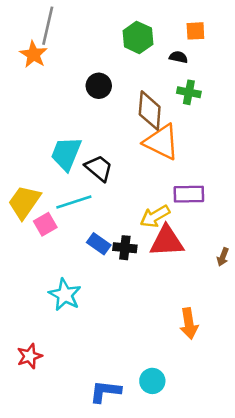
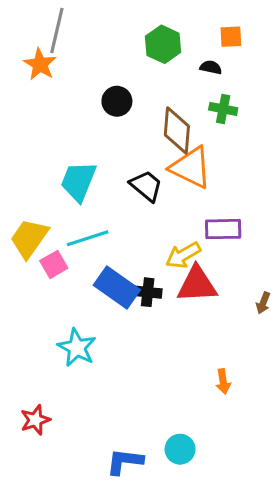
black trapezoid: (99, 168) -> (146, 186), moved
blue rectangle: (99, 244) -> (117, 288), size x1.6
orange arrow: (189, 323) -> (223, 381), size x0.7

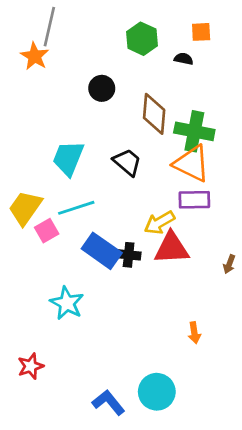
green cross: (223, 109) -> (194, 131), moved, size x1.6
orange triangle: (191, 167) -> (192, 164), moved
cyan circle: (180, 449) -> (157, 392), size x1.4
blue L-shape: (125, 462) -> (108, 402), turned 44

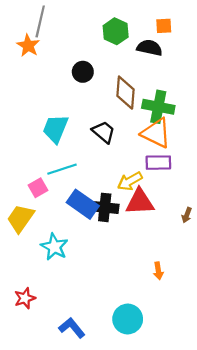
black semicircle: (184, 59) -> (150, 48), size x1.6
yellow trapezoid: (25, 208) -> (20, 218), moved
black cross: (129, 255) -> (105, 207), size x1.4
blue L-shape: (108, 402) -> (72, 328), moved

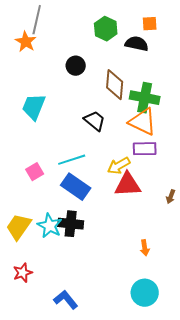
cyan trapezoid: (55, 129) -> (34, 107), moved
cyan line: (62, 169) -> (72, 160), moved
black cross: (105, 207) -> (71, 224), moved
yellow trapezoid: (20, 218) -> (19, 227), moved
cyan circle: (128, 319) -> (145, 293), moved

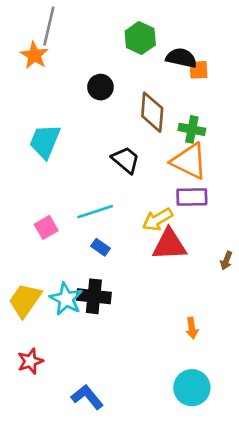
orange square: (150, 24) -> (199, 70), moved
green cross: (145, 98) -> (192, 129), size x0.7
blue rectangle: (76, 187) -> (100, 247), size x0.5

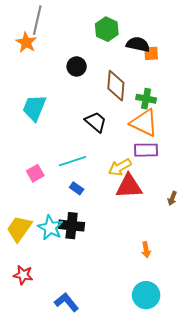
red star: (30, 361) -> (23, 275), turned 30

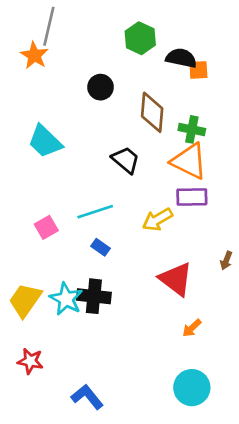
cyan trapezoid: (34, 108) -> (45, 141), turned -68
red triangle: (129, 186) -> (176, 279), moved, turned 40
orange arrow: (146, 250) -> (192, 328), turned 56

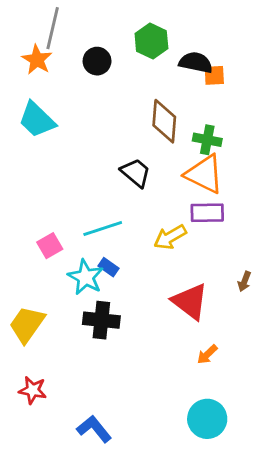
black circle: (101, 87) -> (97, 61), moved
cyan trapezoid: (45, 141) -> (37, 120), moved
cyan star: (66, 299) -> (86, 277), moved

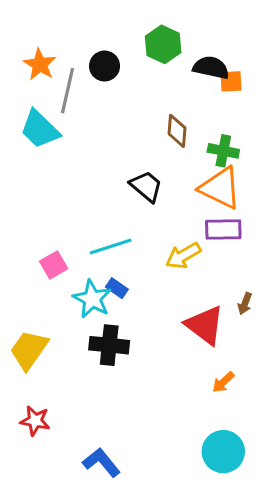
gray line: (53, 28) -> (68, 91), moved
brown diamond: (164, 121) -> (177, 131), size x0.7
brown arrow: (244, 281) -> (245, 304), moved

